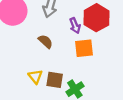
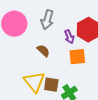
yellow triangle: (35, 77) -> (34, 82), size x1.6

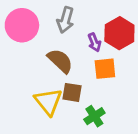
brown semicircle: (43, 51) -> (60, 61), size x1.5
brown square: (51, 85) -> (72, 92), moved

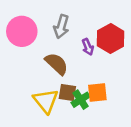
orange square: (105, 69) -> (97, 93), moved
green cross: (94, 116) -> (81, 100), moved

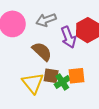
gray arrow: (61, 27) -> (46, 20), turned 54
purple arrow: (88, 47) -> (68, 37), size x1.5

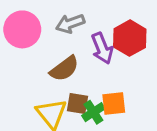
brown semicircle: (42, 51) -> (64, 69), turned 100

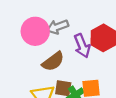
pink circle: (22, 29) -> (35, 31), moved

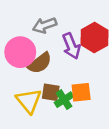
pink circle: (35, 31) -> (20, 52), moved

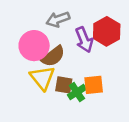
yellow triangle: (29, 101) -> (42, 78), moved

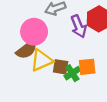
brown semicircle: (53, 56) -> (27, 50), moved
yellow triangle: (42, 78) -> (41, 60), turned 45

